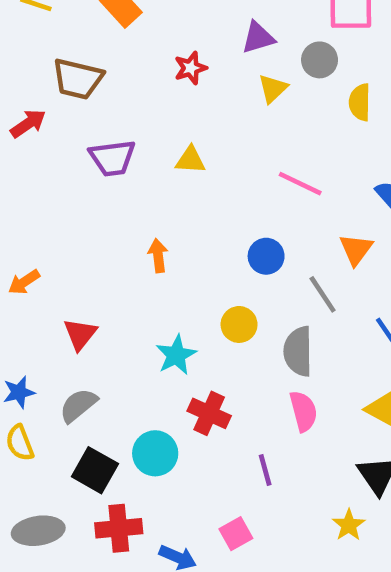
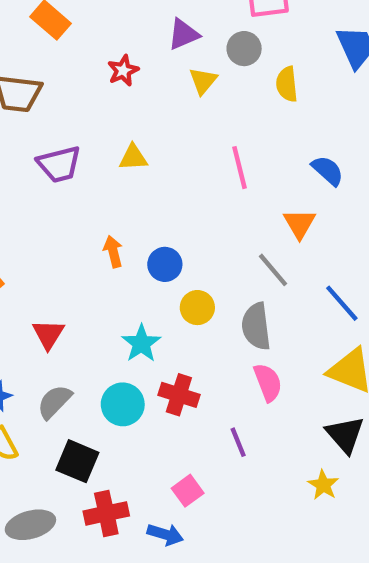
pink line: (300, 184) -> (240, 168), turned 57
blue circle: (266, 256) -> (165, 264), moved
cyan circle: (155, 453) -> (123, 404), moved
pink square: (236, 534) -> (188, 491), moved

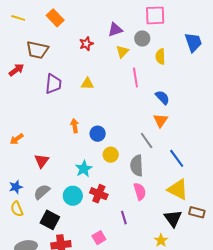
purple trapezoid: (59, 164) -> (53, 84), turned -75
pink line: (240, 168) -> (135, 78), moved
blue semicircle: (328, 171) -> (162, 97), moved

